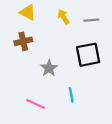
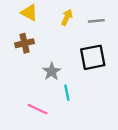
yellow arrow: (63, 17) -> (67, 17), turned 56
cyan line: (71, 95) -> (67, 93), moved

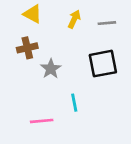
gray star: (52, 71) -> (51, 69), moved
pink line: (37, 109) -> (42, 121), turned -30

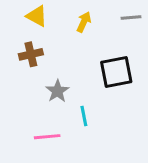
gray line: (107, 23) -> (131, 18), moved
gray star: (51, 69) -> (57, 91), moved

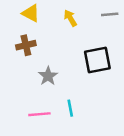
yellow arrow: (84, 22) -> (70, 18), turned -56
cyan line: (84, 116) -> (70, 108), moved

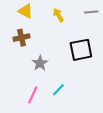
cyan line: (70, 108) -> (58, 90), turned 56
pink line: (39, 114) -> (33, 95), turned -60

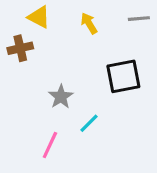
brown cross: (22, 38) -> (20, 48), moved
cyan line: (58, 90) -> (89, 123), moved

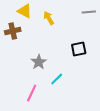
yellow arrow: (89, 23) -> (49, 18), moved
black square: (123, 76) -> (79, 49), size x0.7

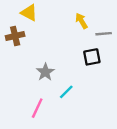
gray line: (89, 12) -> (104, 34), moved
yellow arrow: (49, 18) -> (81, 21), moved

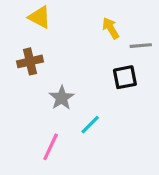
brown cross: (15, 36) -> (30, 61), moved

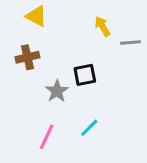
black square: (125, 77) -> (85, 75), moved
cyan line: (90, 125) -> (89, 128), moved

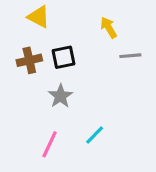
gray line: (130, 43) -> (130, 56), moved
black square: (85, 75) -> (64, 57), moved

